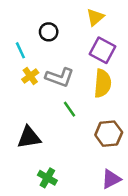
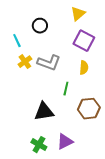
yellow semicircle: (103, 83) -> (84, 68), size x0.6
green line: (69, 109) -> (66, 89), moved, turned 48
black triangle: (29, 137) -> (44, 112), moved
purple triangle: (111, 179) -> (65, 142), moved

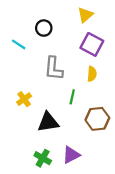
cyan line: (17, 41) -> (19, 44), turned -32
yellow cross: (25, 62) -> (24, 99), moved
gray L-shape: (49, 63) -> (54, 68), turned 75

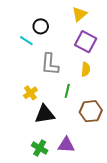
cyan line: (19, 44) -> (26, 41), moved
yellow cross: (24, 99) -> (30, 93), moved
purple triangle: (71, 155) -> (66, 145), turned 30

